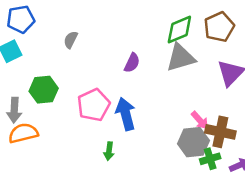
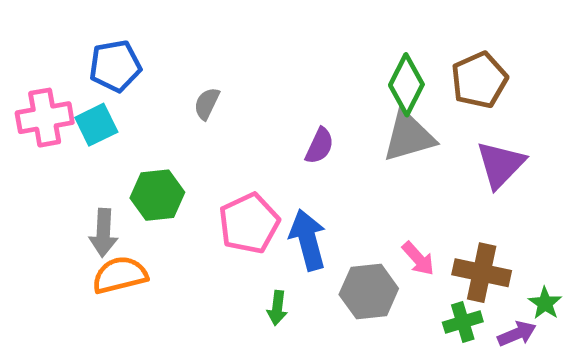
green diamond: (179, 29) -> (406, 85), turned -40
pink arrow: (200, 120) -> (418, 259), moved
gray hexagon: (193, 142) -> (369, 291), moved

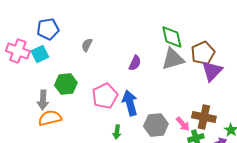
brown pentagon: (479, 80) -> (203, 53), moved
green diamond: (406, 85) -> (172, 37), turned -40
pink cross: (45, 118) -> (18, 51), turned 30
pink arrow: (418, 259) -> (183, 124), moved

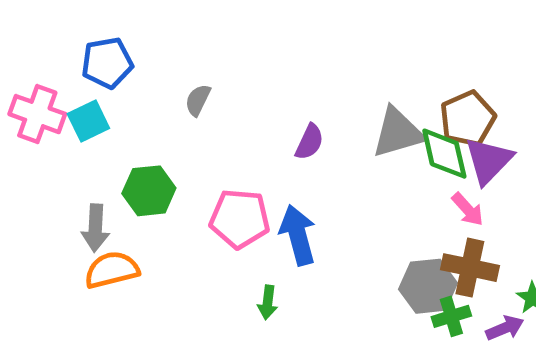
green diamond: (172, 37) -> (444, 154), moved
pink pentagon: (105, 96) -> (240, 219), turned 30
pink arrow: (183, 124) -> (468, 209), moved
gray hexagon: (156, 125) -> (428, 286), moved

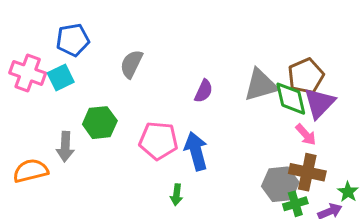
gray semicircle: (198, 100) -> (131, 64), size x1.4
orange semicircle: (112, 270) -> (31, 171), moved

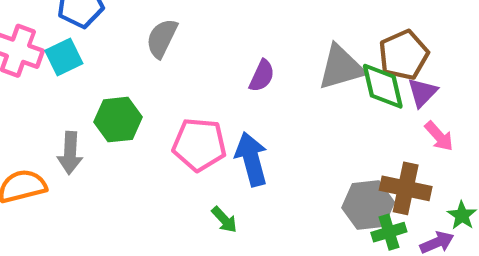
purple triangle: (319, 103) -> (422, 92), size x0.7
pink arrow: (306, 135) -> (439, 136), moved
green arrow: (176, 195) -> (224, 220), turned -50

